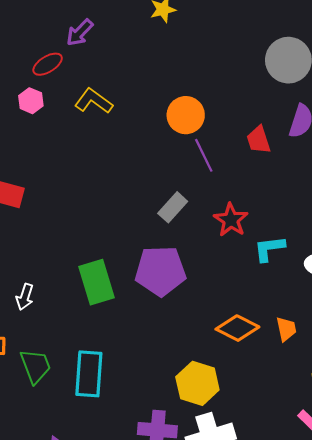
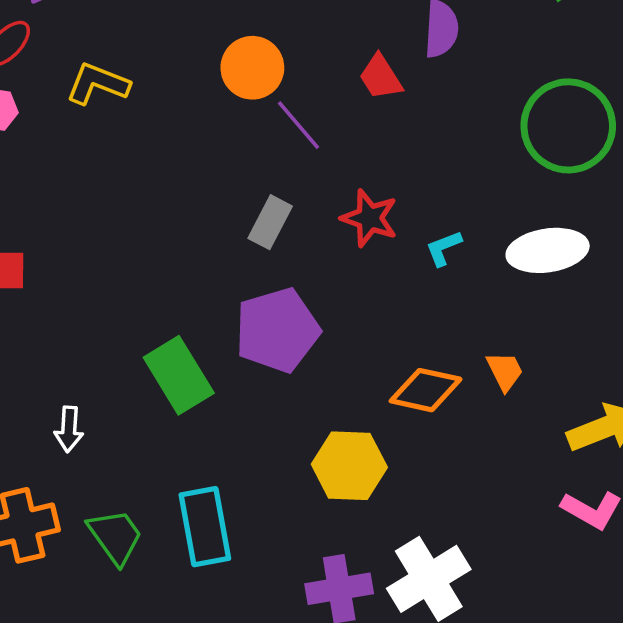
cyan L-shape: (269, 248) -> (444, 248), size x0.7
yellow hexagon: (197, 383) -> (349, 466), moved

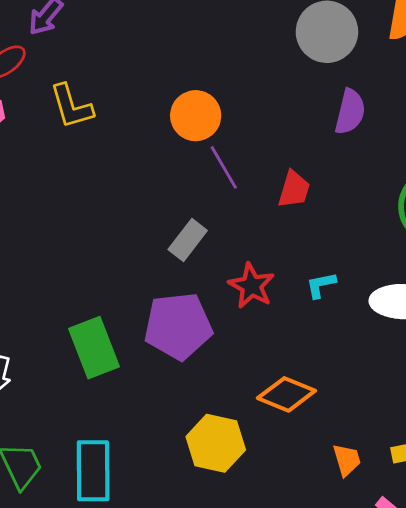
red trapezoid: (381, 77) -> (294, 189), moved, turned -141
yellow L-shape: (98, 84) -> (71, 106), turned -138
red star: (369, 218) -> (251, 286), moved
orange trapezoid: (505, 371) -> (347, 460), moved

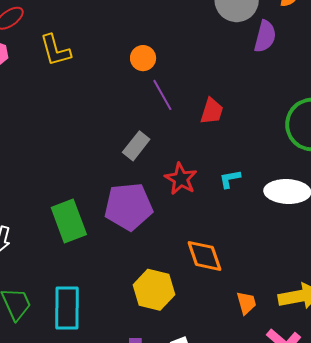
purple semicircle: (350, 112) -> (265, 36), moved
orange circle: (196, 116) -> (143, 58), size x0.7
orange diamond: (286, 394) -> (204, 256), turned 48

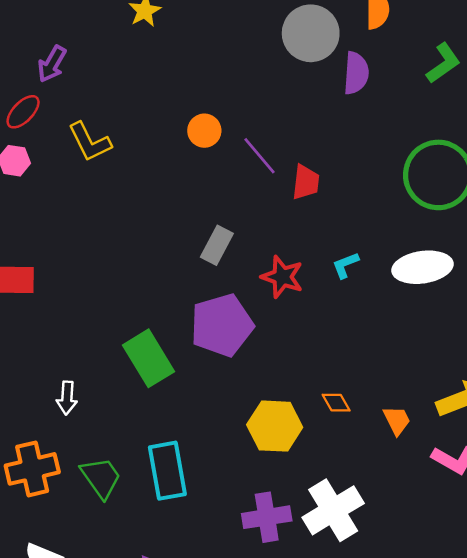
purple line: (162, 95) -> (260, 156), moved
orange diamond: (204, 256) -> (336, 403), moved, size x0.6

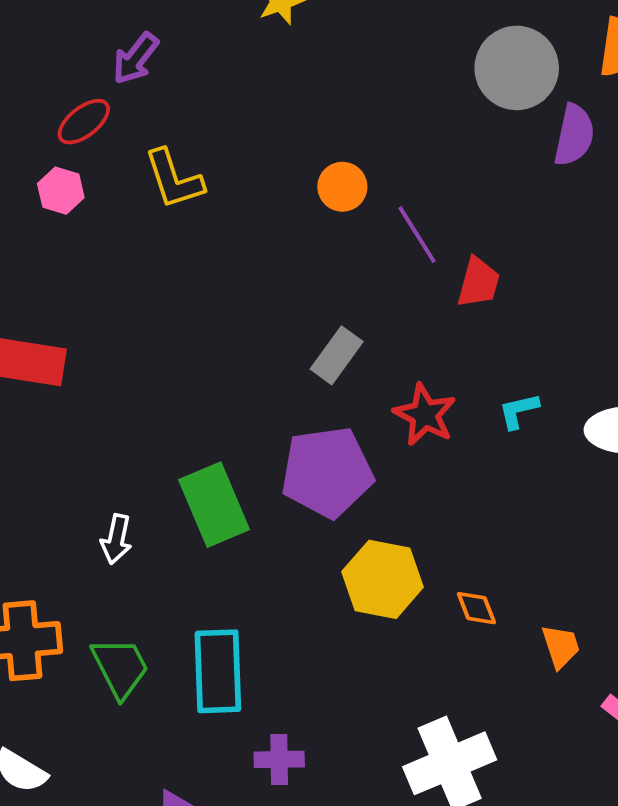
white arrow: (67, 398) -> (116, 539), moved
yellow hexagon: (275, 426) -> (383, 579), moved
purple cross: (267, 517) -> (279, 759), moved, size x0.7

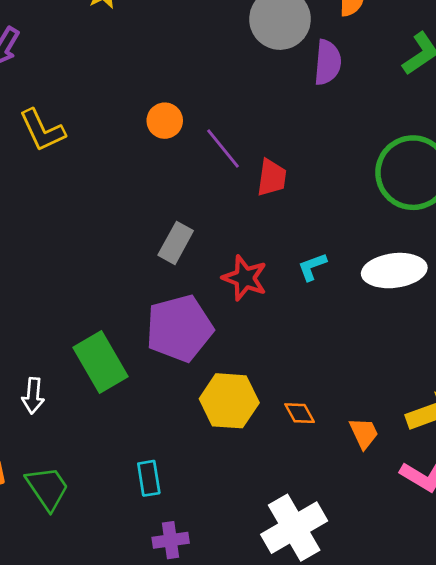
cyan rectangle: (218, 671) -> (149, 478), moved, size x0.6

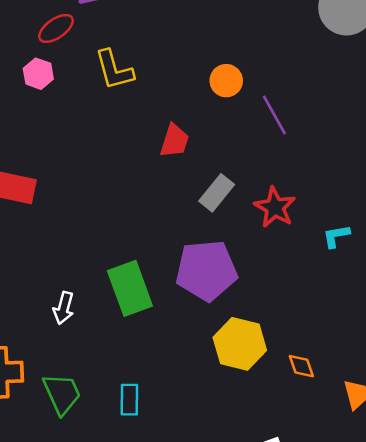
red trapezoid: (272, 178) -> (175, 141), moved
red star: (245, 278) -> (275, 207), moved
cyan rectangle: (149, 478) -> (129, 400), moved

